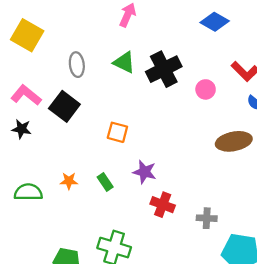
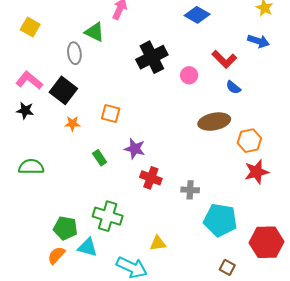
yellow square: (27, 35) -> (30, 27), size x0.7
green triangle: (124, 62) -> (95, 32), moved
orange star: (69, 181) -> (72, 124), moved

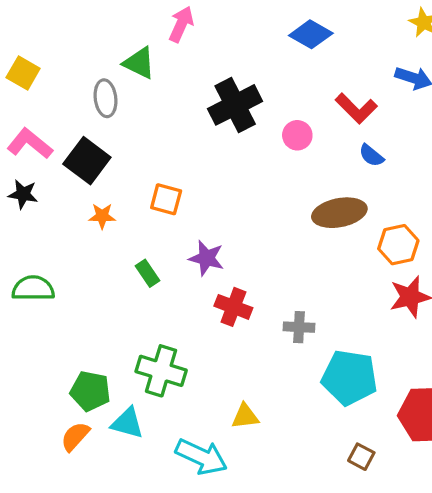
yellow square: (30, 27) -> (23, 73), moved

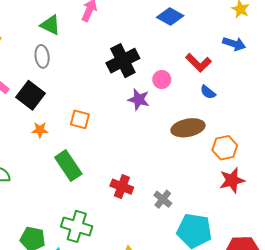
green triangle: (139, 63) -> (50, 25), moved
purple star: (206, 258) -> (139, 99), moved
green rectangle: (148, 273) -> (68, 166), size x1.8
gray cross: (299, 327) -> (163, 199), turned 36

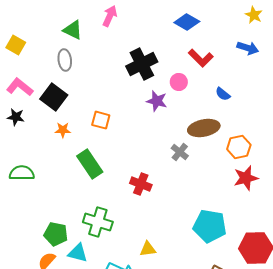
red L-shape: (198, 63) -> (201, 58), moved
gray cross: (163, 199) -> (180, 152), moved

